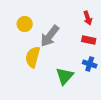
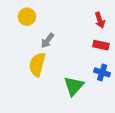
yellow circle: (25, 24) -> (27, 17), moved
gray arrow: (50, 36) -> (47, 41), moved, size x0.6

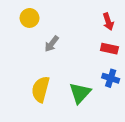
yellow semicircle: (37, 64) -> (41, 89), moved

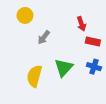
red arrow: (108, 22) -> (81, 24), moved
green triangle: (80, 93) -> (64, 68), moved

